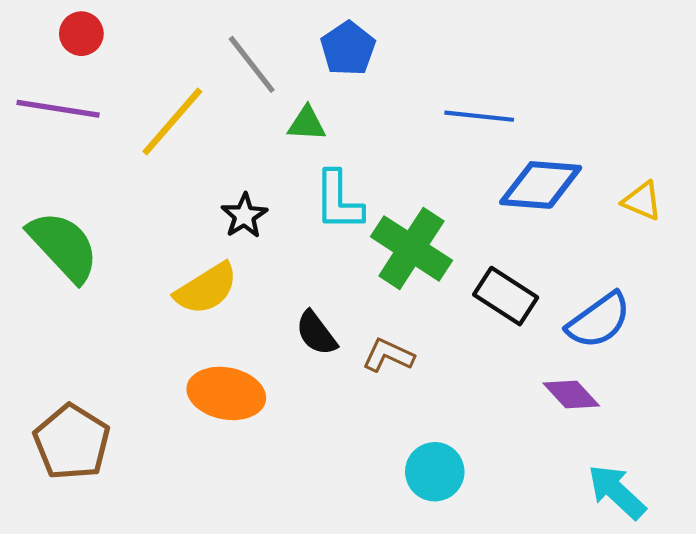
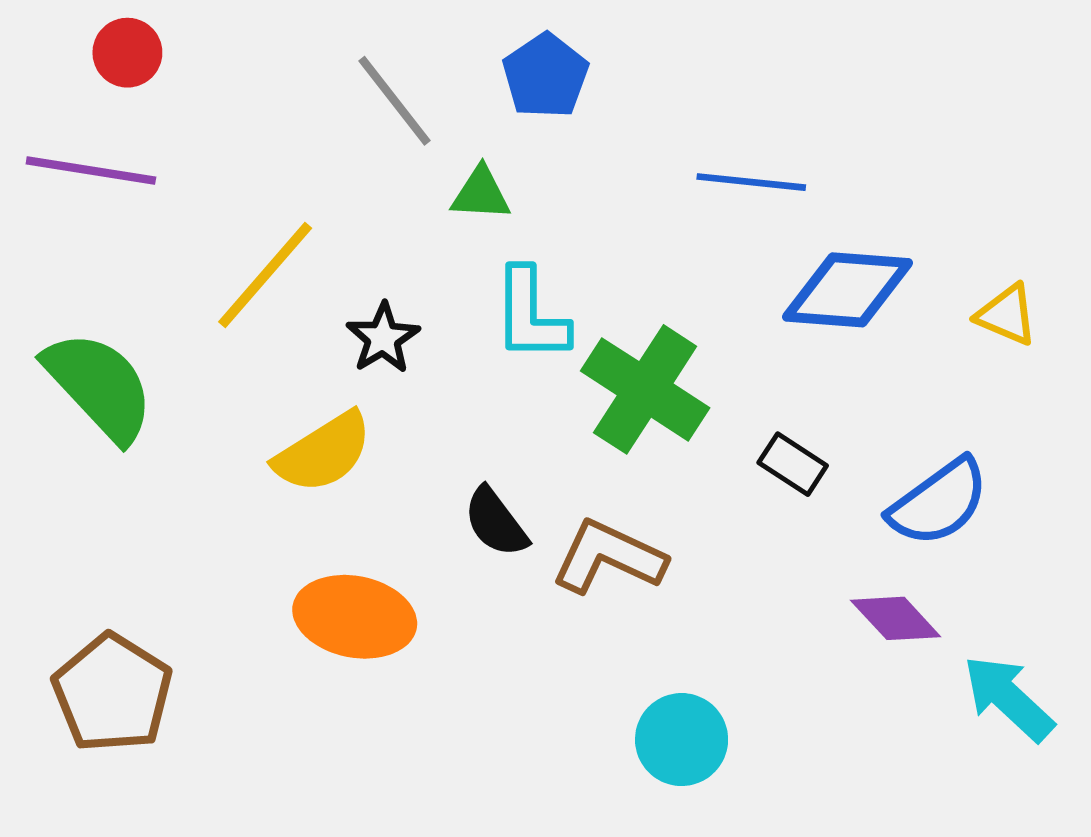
yellow line: (172, 122) -> (265, 275), moved
black rectangle: (506, 296) -> (793, 464), size x0.7
brown L-shape: (388, 355) -> (609, 557), size x1.4
cyan arrow: (617, 492) -> (1008, 698), moved

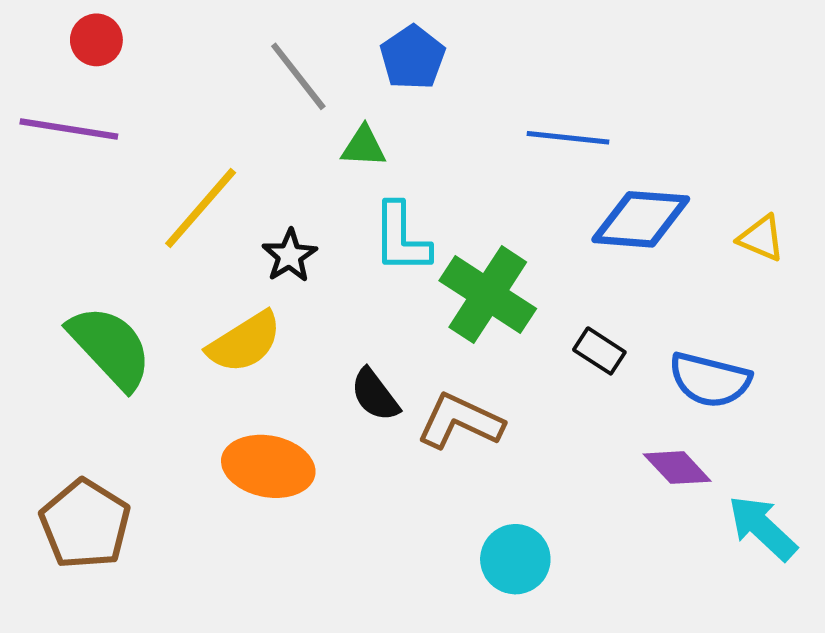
green semicircle: (99, 386) -> (110, 347), moved
blue semicircle: (939, 502) -> (710, 380), turned 50

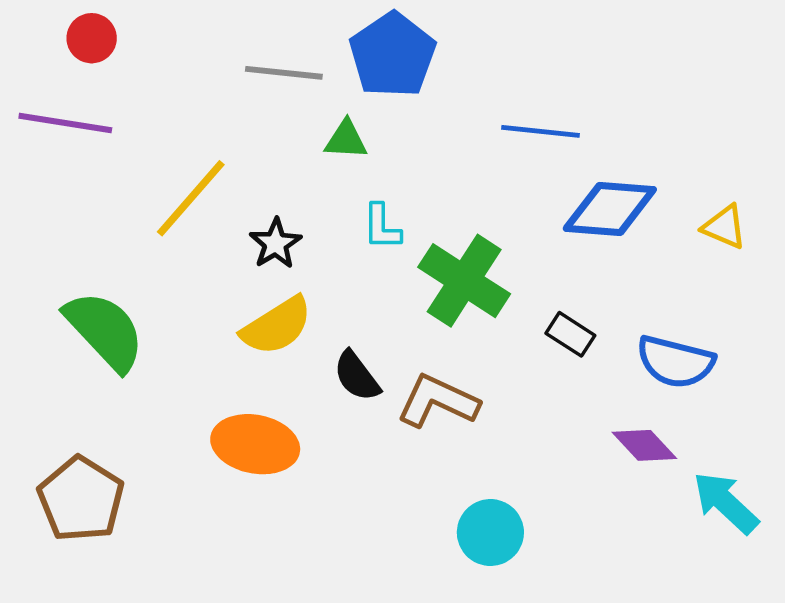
blue pentagon: (412, 57) -> (392, 55), size x1.4
gray line: (298, 76) -> (284, 73), turned -46
cyan L-shape: (401, 238) -> (382, 227), size x0.7
yellow semicircle: (244, 342) -> (277, 326), moved

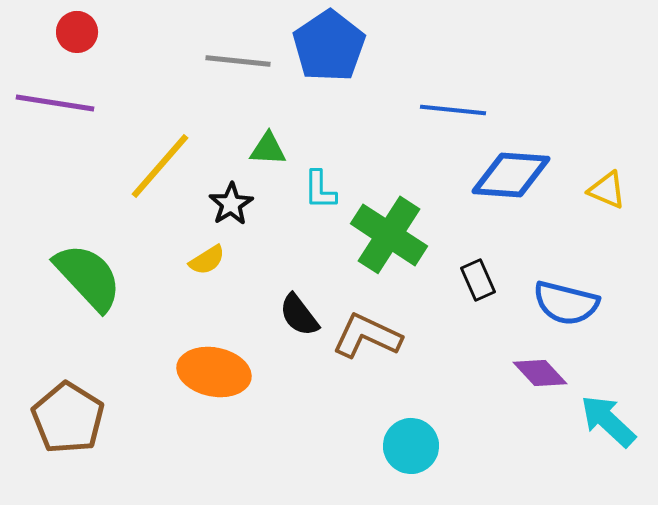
green triangle: (346, 140) -> (268, 149), moved
yellow semicircle: (277, 326) -> (207, 260), moved, size x0.6
black rectangle: (570, 334) -> (478, 280), turned 33

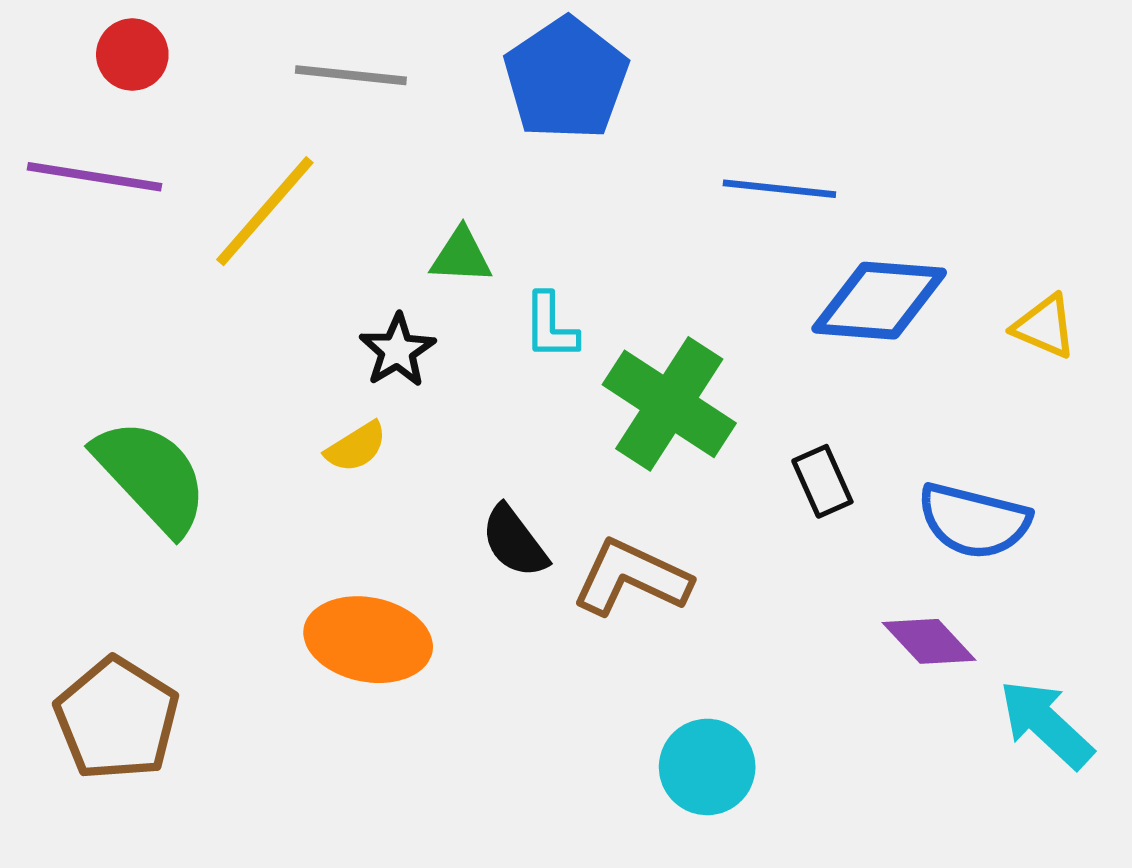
gray line: (238, 61) -> (351, 75), moved
yellow line: (160, 166) -> (265, 211), moved

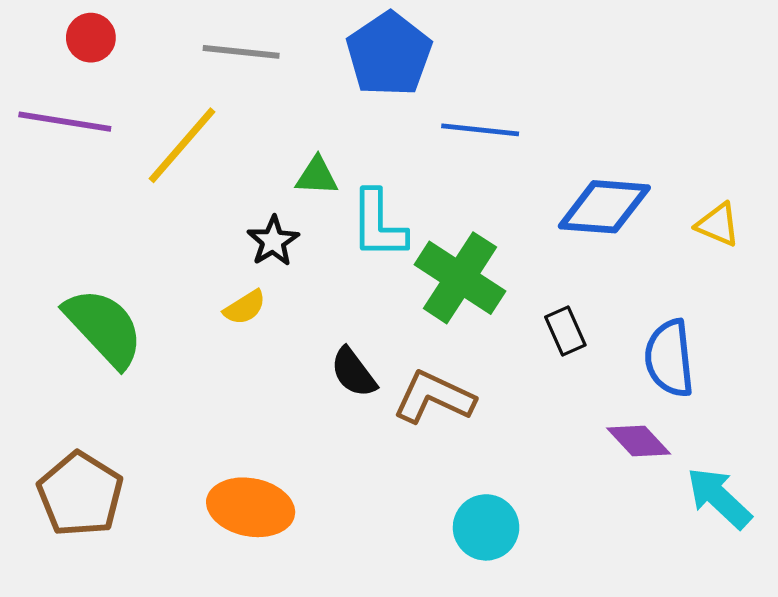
blue line: (779, 189) -> (480, 130), moved
cyan L-shape: (551, 326) -> (378, 225), size x1.5
blue semicircle: (974, 521) -> (669, 358), turned 70
orange ellipse: (368, 640) -> (251, 507), moved

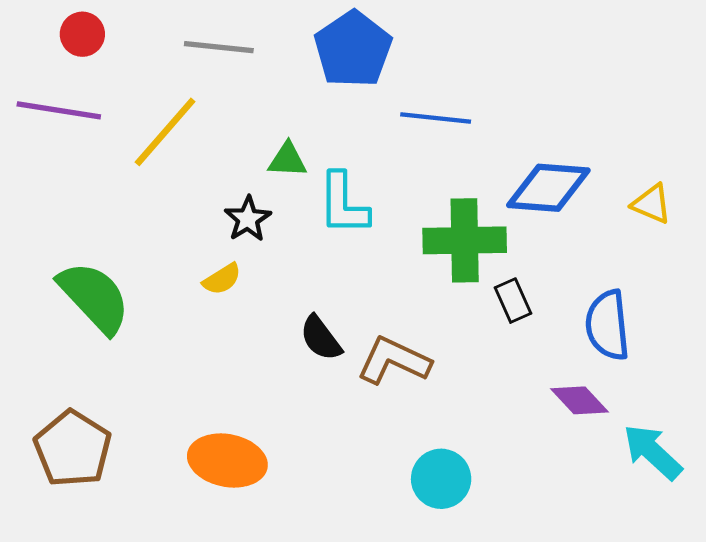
green cross: (460, 278) -> (465, 240), moved, turned -34

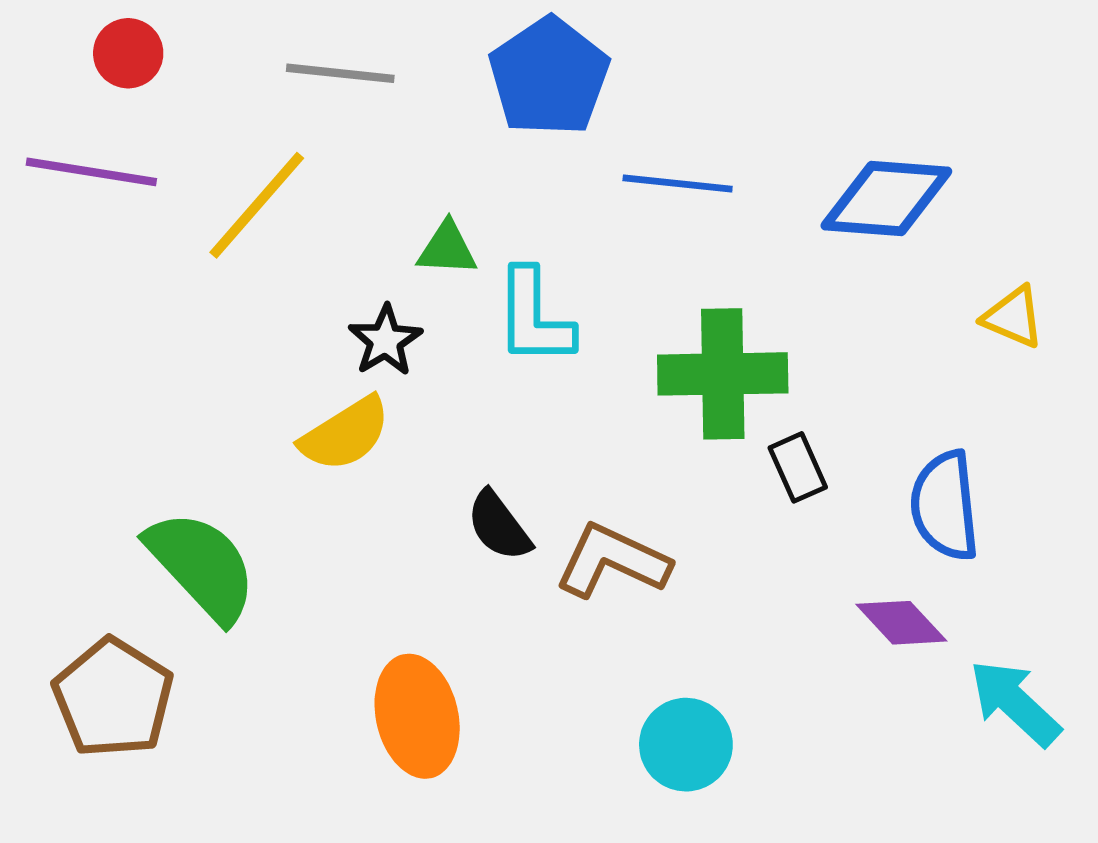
blue diamond: (548, 188) -> (886, 199), moved
yellow semicircle: (222, 279) -> (345, 434), size x1.5
green semicircle: (94, 297) -> (202, 566), moved
orange ellipse: (227, 461) -> (417, 716), moved, turned 66

